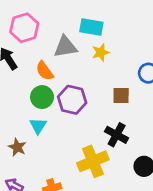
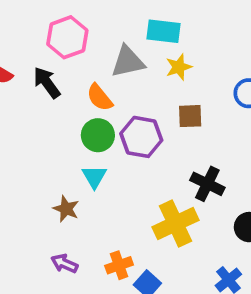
brown square: (121, 96) -> (190, 116), moved

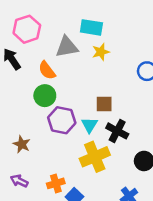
brown square: (190, 116) -> (104, 104), moved
purple hexagon: (141, 137) -> (62, 120), moved
cyan triangle: (94, 177) -> (89, 125), moved

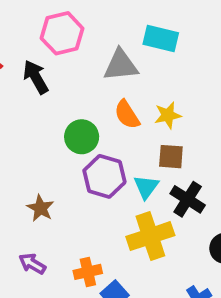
yellow star: (101, 52) -> (168, 115), moved
orange semicircle: (47, 70) -> (127, 115), moved

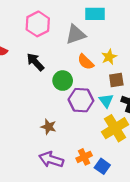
black arrow: (36, 77) -> (35, 62), moved
purple arrow: (32, 264) -> (51, 160), size x1.5

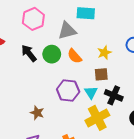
yellow star: (109, 57) -> (104, 53), moved
green circle: (63, 81) -> (52, 54), moved

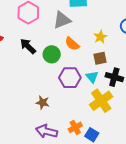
green circle: (52, 54) -> (52, 54), moved

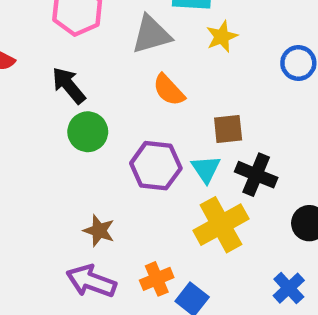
yellow star: (100, 37) -> (222, 37), moved
green circle: (52, 54) -> (88, 132), moved
brown star: (43, 103) -> (99, 231), moved

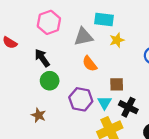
brown star: (99, 231) -> (39, 115), moved

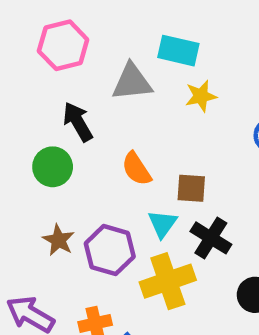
black arrow: (42, 58) -> (78, 122), moved
orange semicircle: (90, 64) -> (136, 169), moved
purple hexagon: (81, 99) -> (110, 250), moved
brown star: (39, 115) -> (59, 240), moved

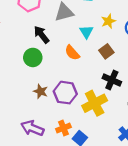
yellow star: (201, 96) -> (108, 21), moved
brown square: (191, 188) -> (106, 51), moved, turned -32
cyan triangle: (162, 224) -> (86, 32), moved

